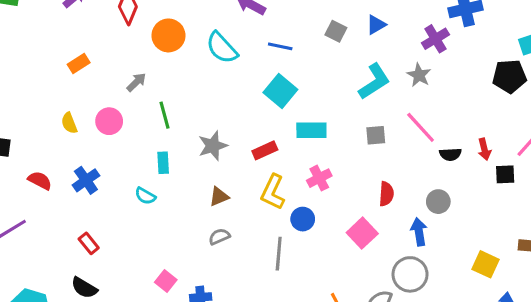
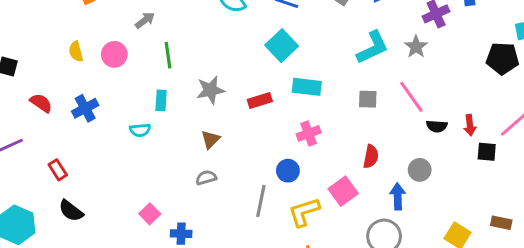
yellow L-shape: (273, 192) -> (304, 212), moved, turned 40
cyan semicircle: (145, 196) -> (140, 130), turned -42
brown triangle: (219, 197) -> (210, 139), turned -30
red rectangle: (89, 243) -> (58, 170), moved

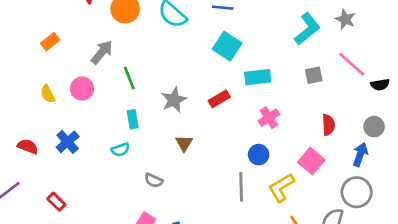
gray arrow: (145, 20) -> (102, 52), size x1.4
gray semicircle: (206, 178) -> (154, 180), moved, turned -126
blue arrow: (398, 196) -> (360, 154), turned 35

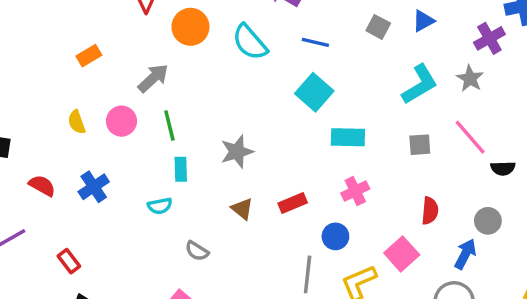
green line: (129, 78) -> (169, 126), moved
red rectangle: (219, 99) -> (293, 203), moved
brown triangle: (184, 143) -> (242, 209), turned -30

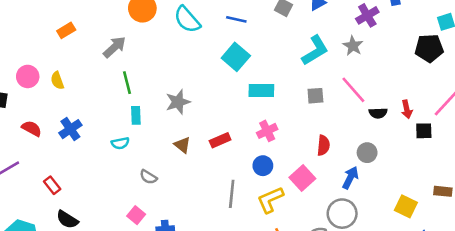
pink circle: (121, 121) -> (28, 76), moved
blue circle: (335, 236) -> (263, 166), moved

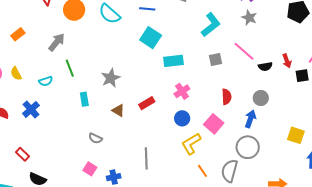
gray star: (353, 46) -> (249, 18), moved
cyan rectangle: (136, 115) -> (84, 99), moved
cyan semicircle: (120, 143) -> (46, 81), moved
gray line: (232, 194) -> (146, 158), moved

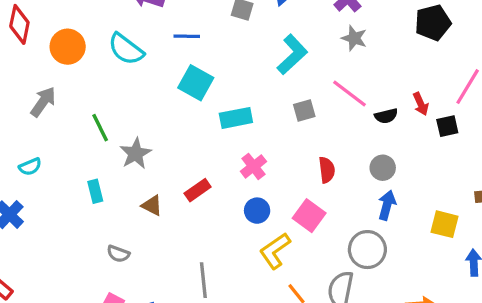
green line: (70, 68) -> (100, 128), moved
blue arrow: (250, 119) -> (387, 205), moved

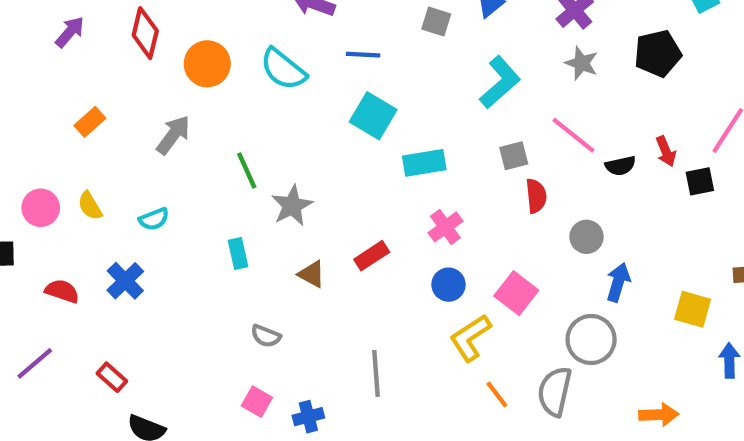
black pentagon: (433, 23) -> (658, 53), moved
gray circle: (383, 168) -> (587, 237), moved
red semicircle: (327, 170) -> (536, 196), moved

